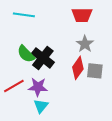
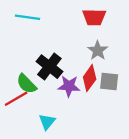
green semicircle: (26, 54) -> (26, 84), moved
purple star: (38, 87) -> (69, 86), moved

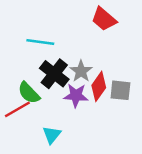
cyan line: (28, 17) -> (40, 42), moved
red trapezoid: (94, 17) -> (104, 19), turned 40
gray star: (98, 50) -> (81, 71), moved

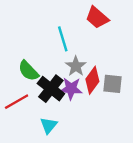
cyan line: (40, 42) -> (63, 39), moved, turned 65
black cross: (54, 74) -> (51, 89), moved
green semicircle: (29, 93) -> (28, 71), moved

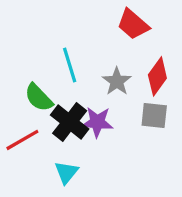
cyan line: (63, 39) -> (70, 65), moved
gray star: (76, 66) -> (117, 81), moved
red diamond: (92, 80) -> (157, 76), moved

